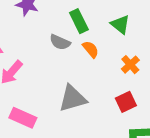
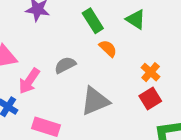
gray semicircle: (60, 42) -> (65, 65), moved, turned 135
orange cross: (130, 65) -> (151, 72), moved

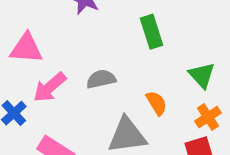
green triangle: (136, 19) -> (202, 75), moved
orange semicircle: (108, 48) -> (156, 103), moved

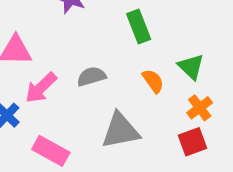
orange semicircle: (156, 103) -> (153, 81), moved

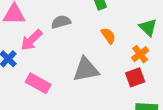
green triangle: (191, 67) -> (148, 27), moved
gray semicircle: (91, 76) -> (61, 22), moved

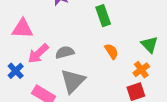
gray semicircle: (61, 22) -> (65, 52), moved
gray triangle: (86, 70) -> (73, 81), moved, turned -36

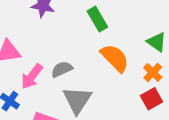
orange semicircle: (111, 51) -> (115, 58), size x1.6

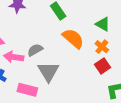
pink arrow: (32, 76) -> (14, 57), turned 66

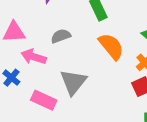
gray semicircle: (35, 50) -> (61, 36), moved

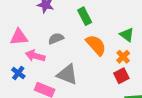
gray triangle: (73, 82) -> (67, 74), turned -45

